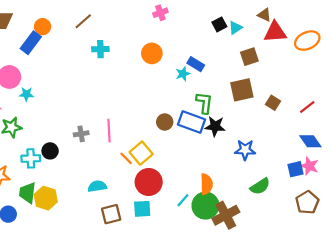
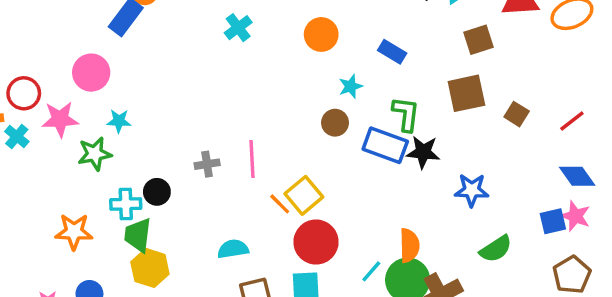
cyan cross: (100, 49) -> (238, 28), turned -35
cyan star: (183, 74) -> (351, 86), moved
cyan star: (26, 94) -> (119, 121), moved
brown circle: (165, 122) -> (335, 123), moved
green trapezoid: (28, 193) -> (138, 235), moved

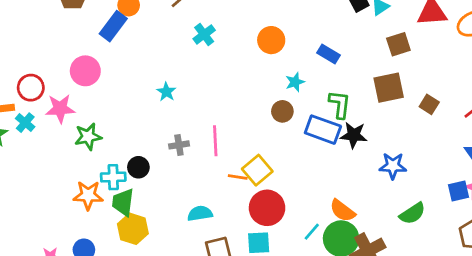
cyan star: (119, 121) -> (166, 92), moved, turned 30
orange line: (280, 204) -> (238, 177), turned -36
orange star: (74, 232) -> (88, 195), moved
orange semicircle: (409, 245) -> (343, 211), turned 128

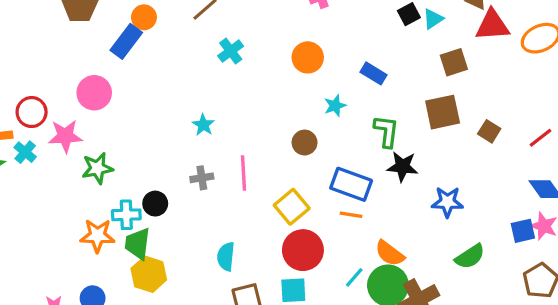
cyan star: (166, 92) -> (203, 125), moved
brown circle: (282, 111) -> (305, 143), moved
blue rectangle: (323, 130) -> (351, 184), moved
orange line: (238, 177) -> (351, 215), moved
cyan semicircle: (200, 213) -> (226, 257), turned -75

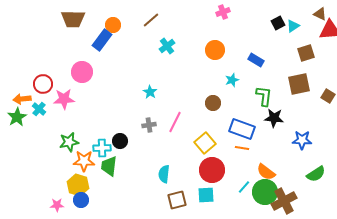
green star: (97, 168) -> (69, 142), moved
pink line: (244, 173) -> (175, 122), turned 30
yellow hexagon: (149, 274) -> (78, 185), moved

